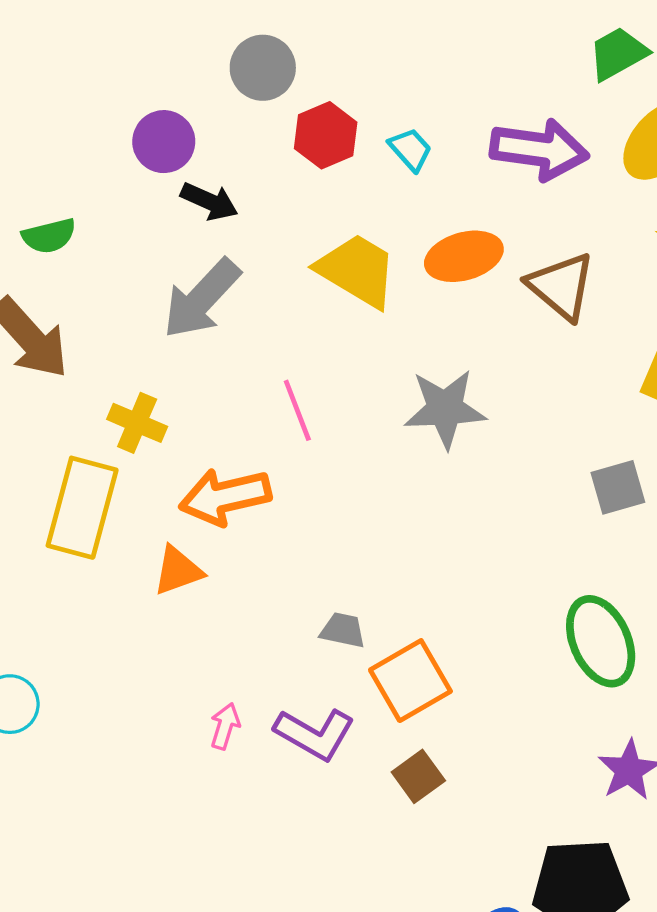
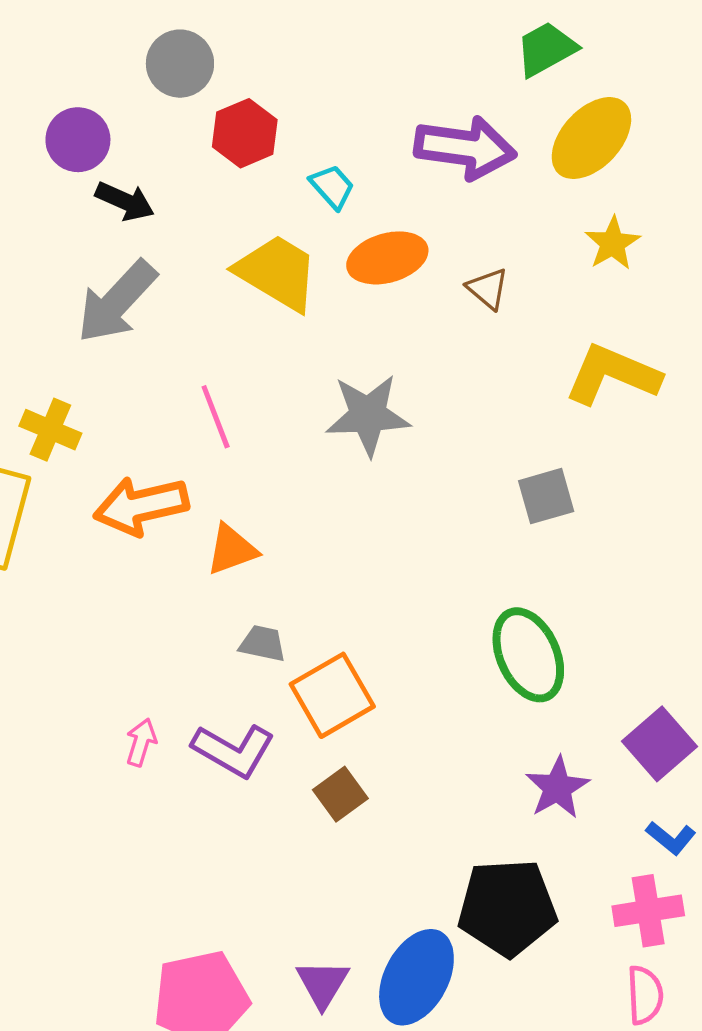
cyan trapezoid: (410, 149) -> (332, 187), moved
brown triangle: (561, 286) -> (488, 289), size x0.6
orange triangle: (178, 571) -> (232, 550), moved

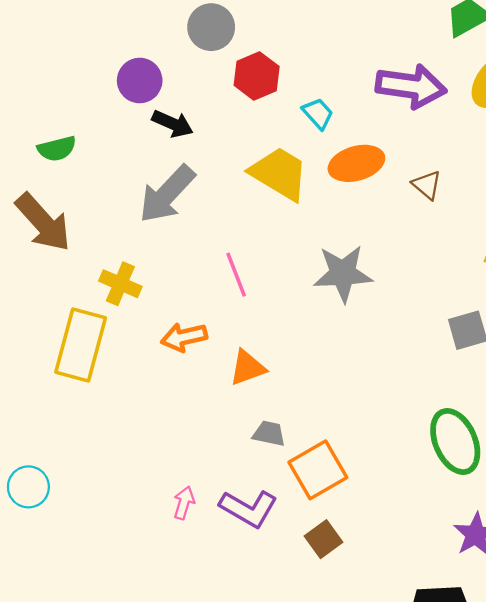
orange arrow: (141, 506) -> (184, 337), size x0.7

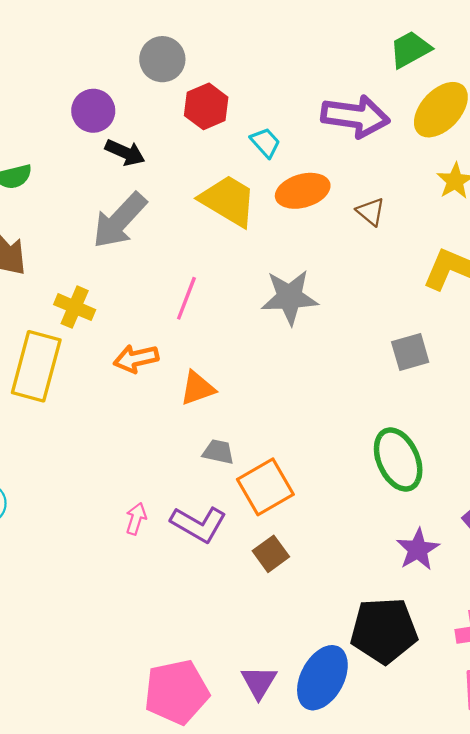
pink line: (236, 275) -> (186, 298), turned 42

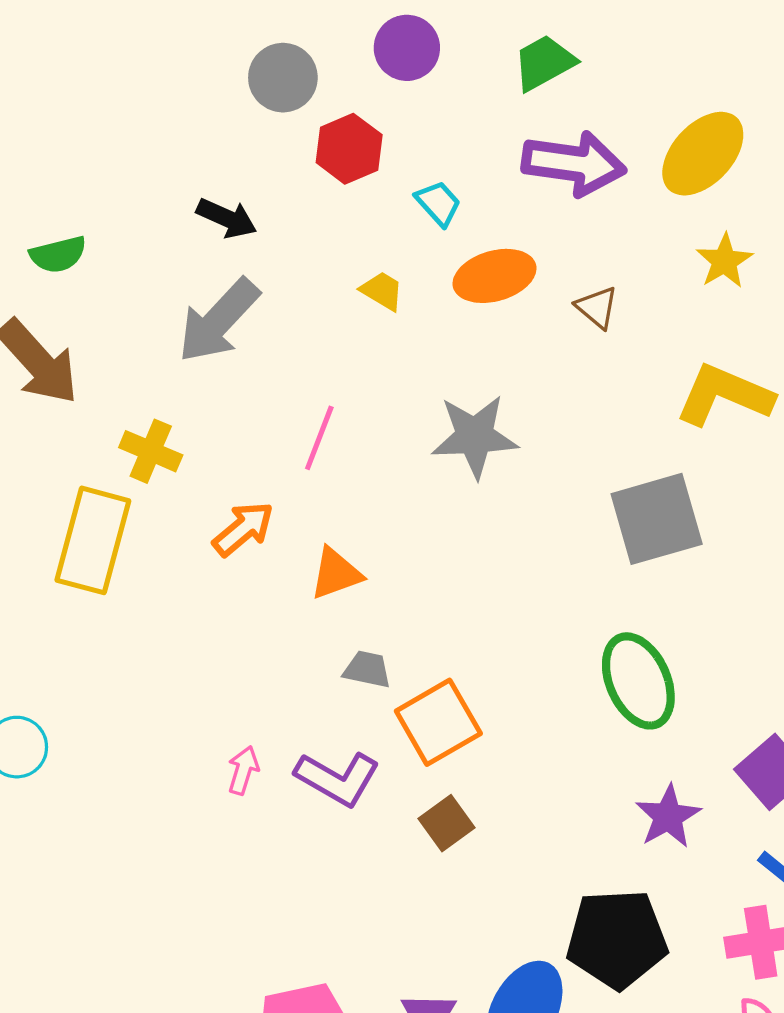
green trapezoid: (410, 49) -> (544, 63), moved
purple circle: (93, 111) -> (407, 48), moved
yellow trapezoid: (228, 201) -> (382, 291), size x0.5
gray square: (410, 352) -> (657, 519), size x1.6
orange arrow: (136, 359) -> (243, 529), turned 153

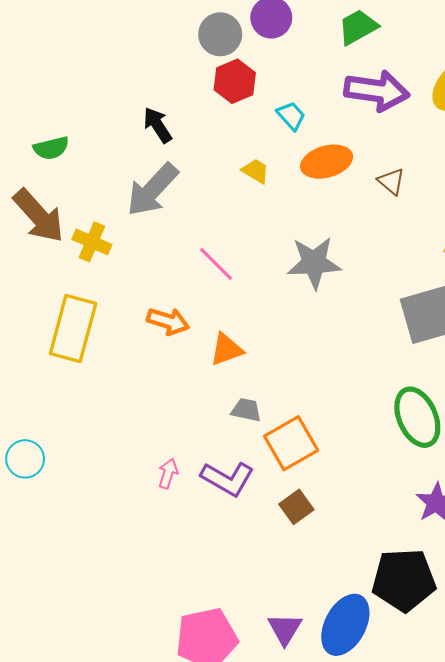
gray circle: (283, 78) -> (220, 34), moved
black arrow: (227, 218) -> (158, 125), turned -147
pink line: (319, 438) -> (216, 264), turned -66
yellow cross: (151, 451) -> (92, 242), moved
orange arrow: (243, 529) -> (168, 321), turned 57

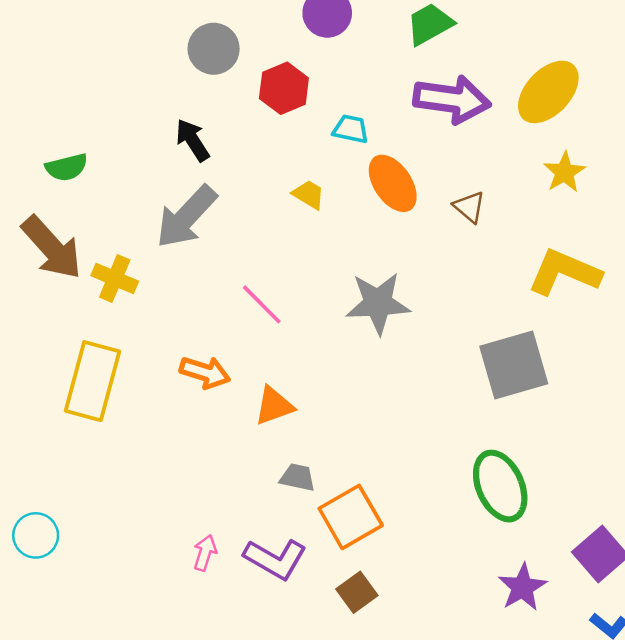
gray circle: (220, 34) -> (214, 49), moved
cyan trapezoid: (291, 116) -> (351, 129), turned -36
orange ellipse: (327, 162) -> (393, 183), turned 72

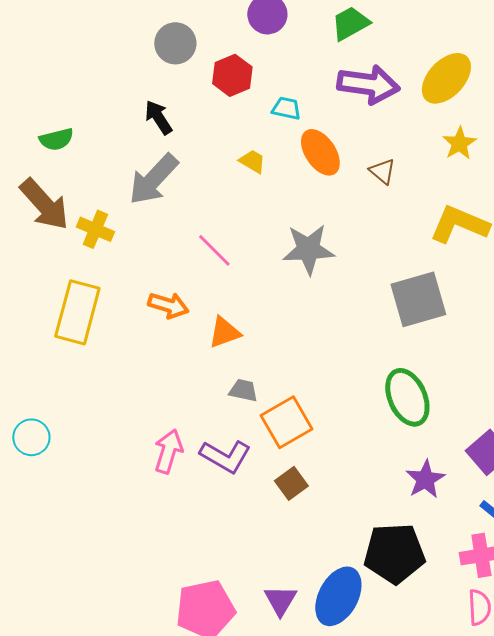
pink arrow: (205, 553) -> (168, 451), size x1.5

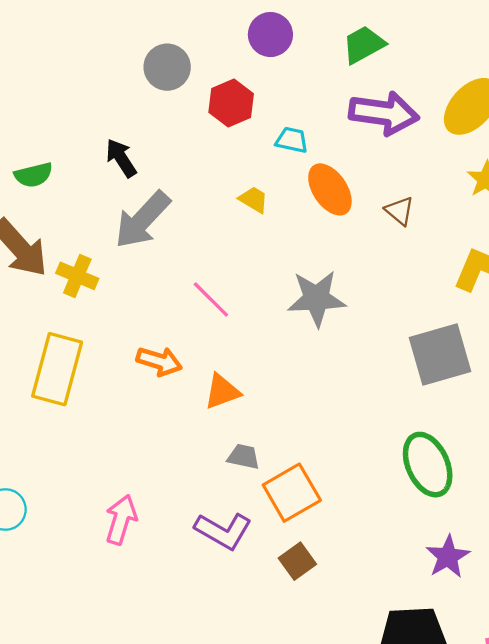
black arrow: (158, 117) -> (121, 158), moved
pink arrow: (168, 451) -> (121, 520), moved

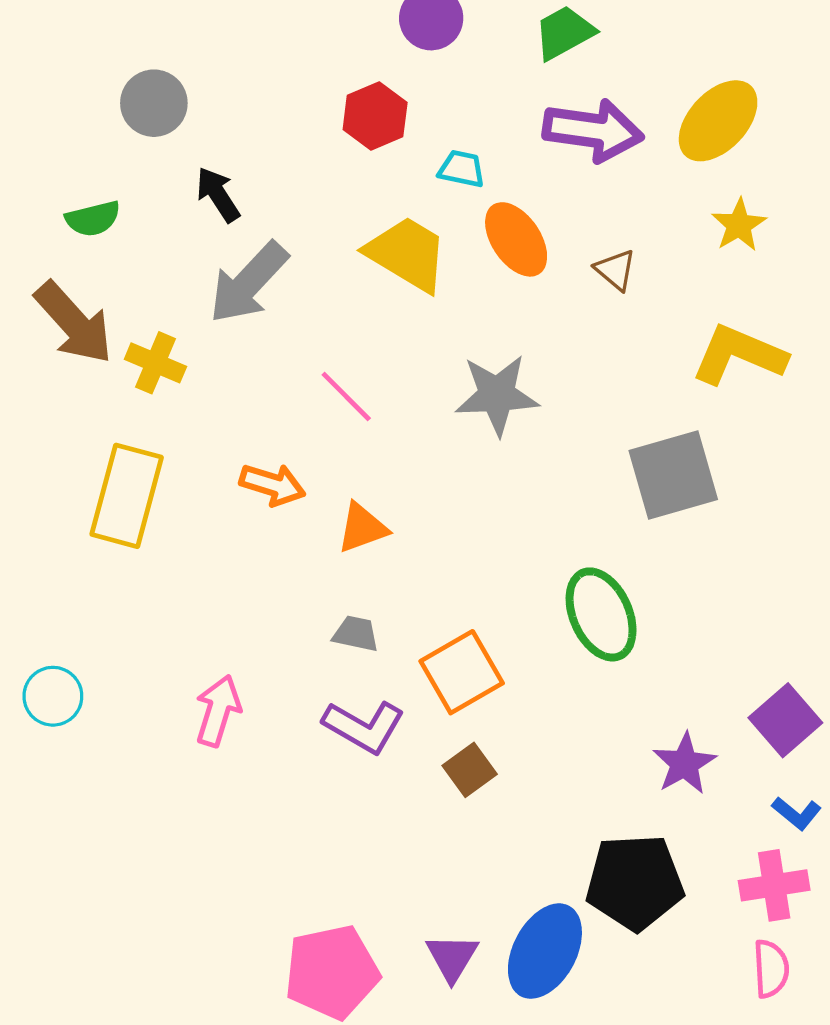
gray circle: (167, 67) -> (154, 103), moved
yellow trapezoid: (254, 200) -> (407, 254), size x2.0
gray trapezoid: (243, 457) -> (356, 634), moved
green ellipse: (428, 465) -> (601, 614), moved

